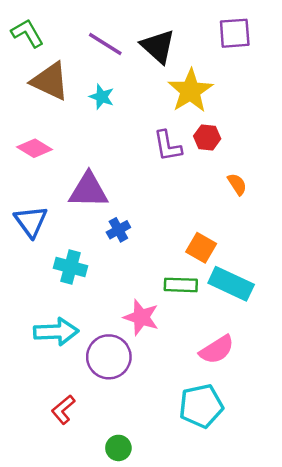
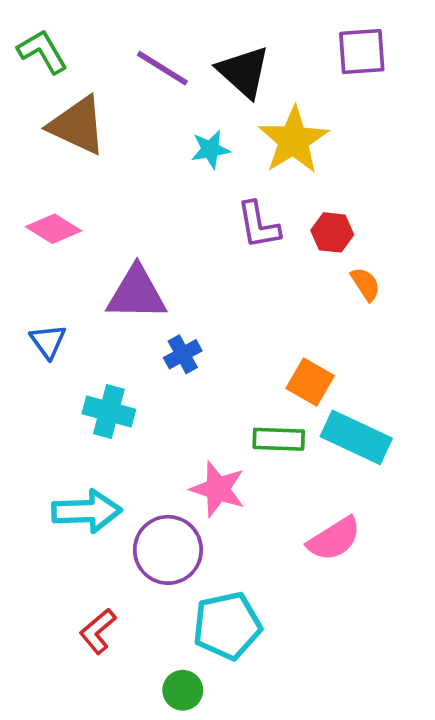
cyan star: (102, 97) -> (210, 149), moved, turned -30
red hexagon: (207, 137) -> (332, 232), moved
blue triangle: (31, 221) -> (48, 341), size x0.7
cyan pentagon: (201, 406) -> (227, 626), moved

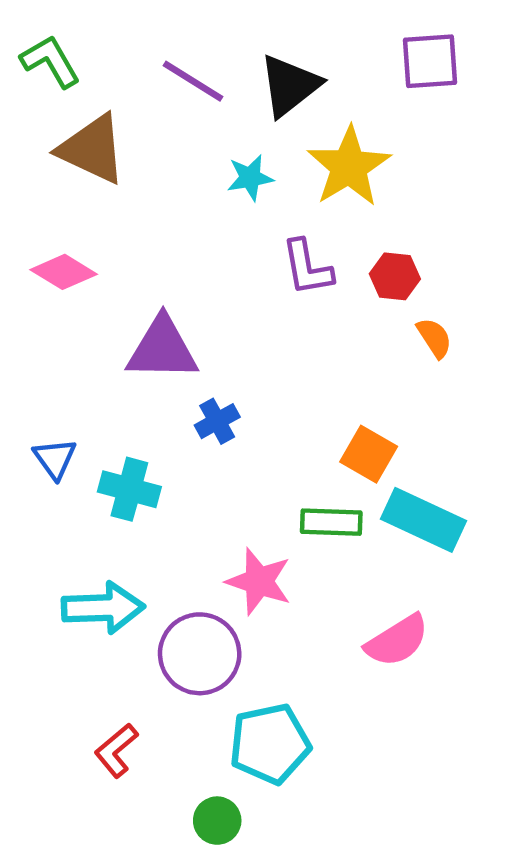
black triangle: (244, 72) -> (290, 85), turned 40
blue triangle: (48, 341) -> (55, 459), moved

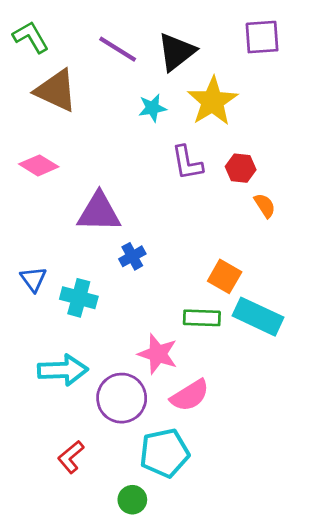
pink semicircle: (397, 641) -> (190, 395), moved

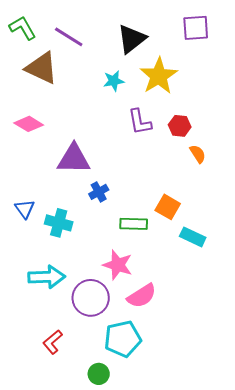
purple line: (118, 49) -> (69, 37), moved
cyan rectangle: (258, 317) -> (193, 237), size x0.7
green rectangle: (202, 318) -> (134, 224), moved

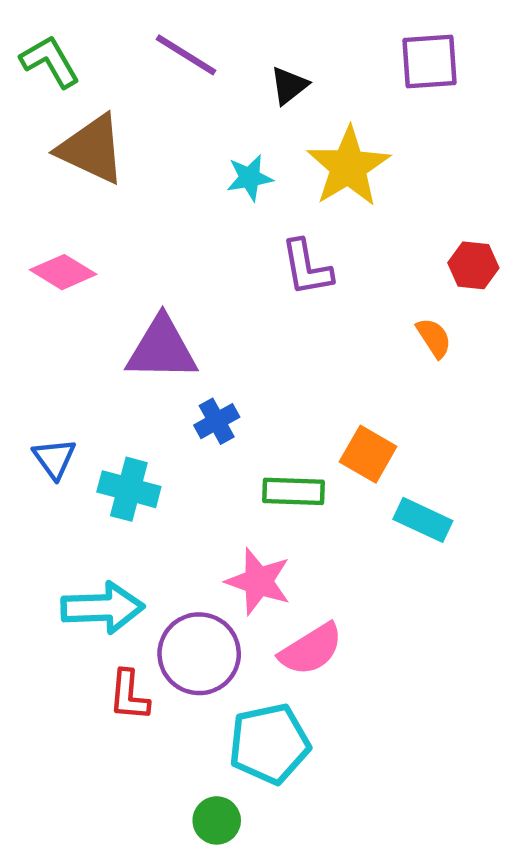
purple line: (69, 37) -> (186, 55), moved
black triangle: (132, 39) -> (289, 86), size x0.6
red hexagon: (180, 126) -> (473, 265), moved
red L-shape: (53, 342) -> (129, 695), moved, turned -45

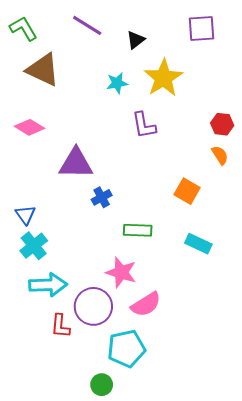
orange semicircle: (434, 338) -> (220, 155), moved
orange square: (368, 454) -> (187, 191), moved
cyan cross: (129, 489) -> (34, 246), moved, turned 36

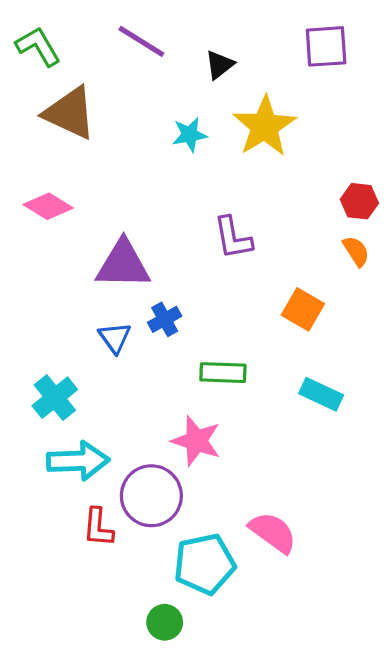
purple L-shape: (144, 125) -> (233, 238), moved
blue triangle: (25, 215) -> (115, 338), moved
pink semicircle: (146, 304) -> (273, 532), moved, turned -112

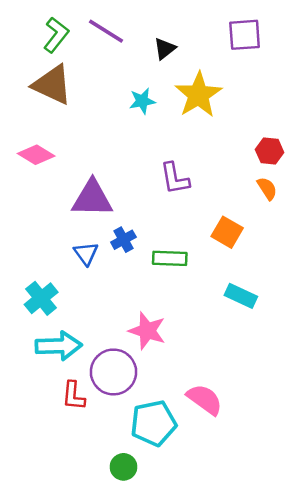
green L-shape: (38, 46) -> (56, 35), moved, turned 68
green rectangle: (223, 373) -> (170, 258), moved

